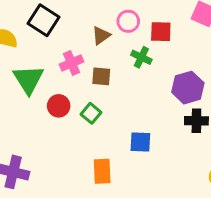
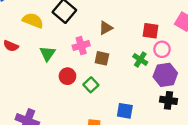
pink circle: (128, 21) -> (162, 49), moved
green cross: (141, 57) -> (140, 59), moved
green triangle: (28, 79) -> (48, 54), size x0.7

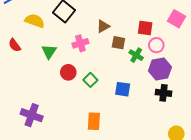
red semicircle: (11, 46) -> (15, 45), turned 32
brown square: (102, 58) -> (118, 43), moved
blue square: (125, 111) -> (123, 89), moved

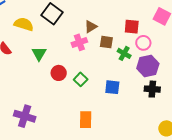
pink cross: (80, 43) -> (79, 42), moved

